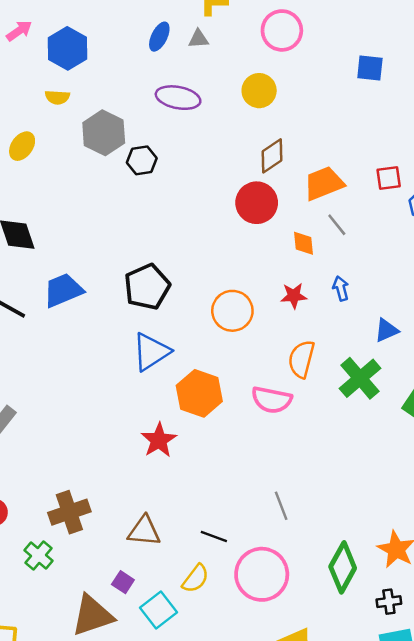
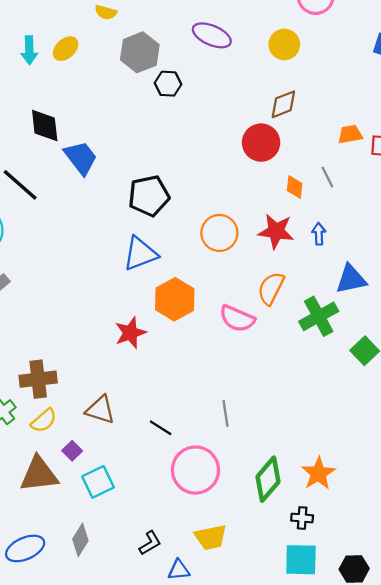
orange trapezoid: (324, 183) -> (350, 134), moved, size x0.7
blue trapezoid: (63, 290) -> (81, 158), moved, turned 63
red star: (294, 296) -> (276, 231), size x1.5
blue triangle: (387, 330) -> (351, 279), size x1.4
yellow semicircle: (195, 579) -> (44, 420), moved

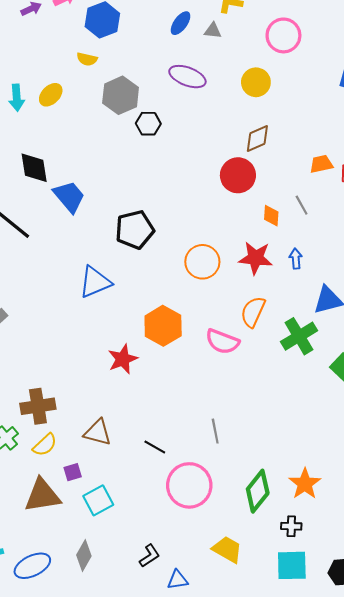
blue triangle: (140, 254) -> (95, 282), moved
purple square: (72, 451) -> (73, 472), turned 30
yellow trapezoid: (211, 537) -> (227, 549), moved, turned -136

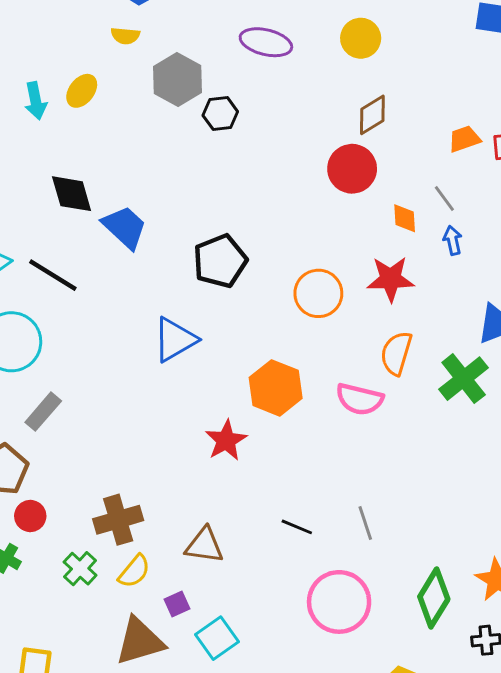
blue arrow: (296, 259) -> (453, 240), moved
black line: (155, 447) -> (297, 527), moved

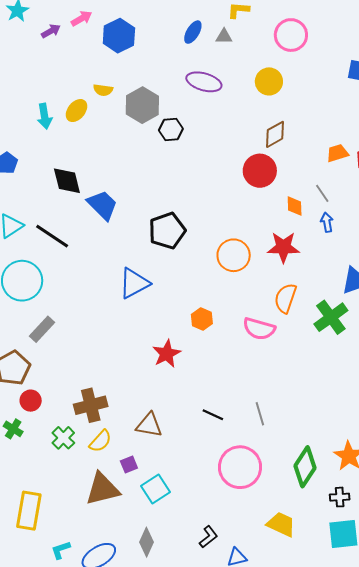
yellow semicircle: (125, 36) -> (103, 90), moved
orange hexagon: (276, 388) -> (202, 319), size x0.6

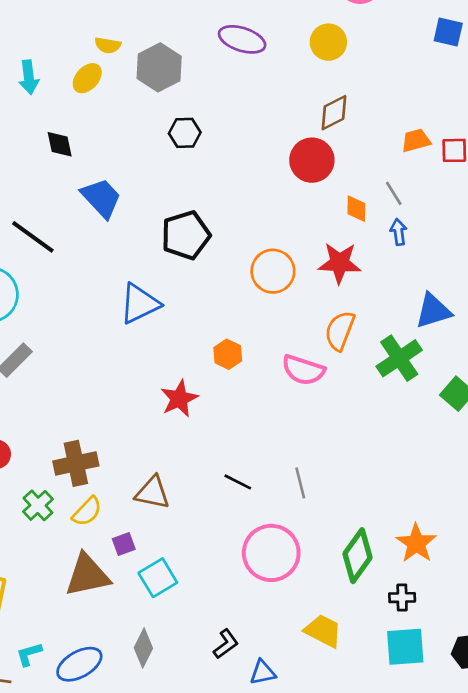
yellow ellipse: (76, 111) -> (87, 78), moved
black hexagon: (171, 130) -> (185, 133), moved
black diamond: (67, 181) -> (60, 144), moved, size x0.7

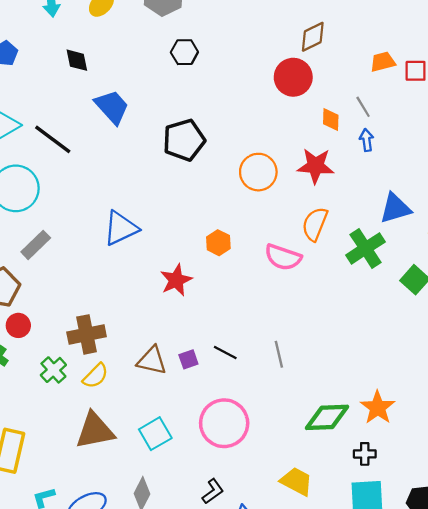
blue triangle: (140, 304) -> (121, 228), moved
purple square: (124, 544) -> (188, 359), moved
pink circle: (271, 553) -> (224, 423), moved
green diamond: (358, 556) -> (327, 417), turned 51

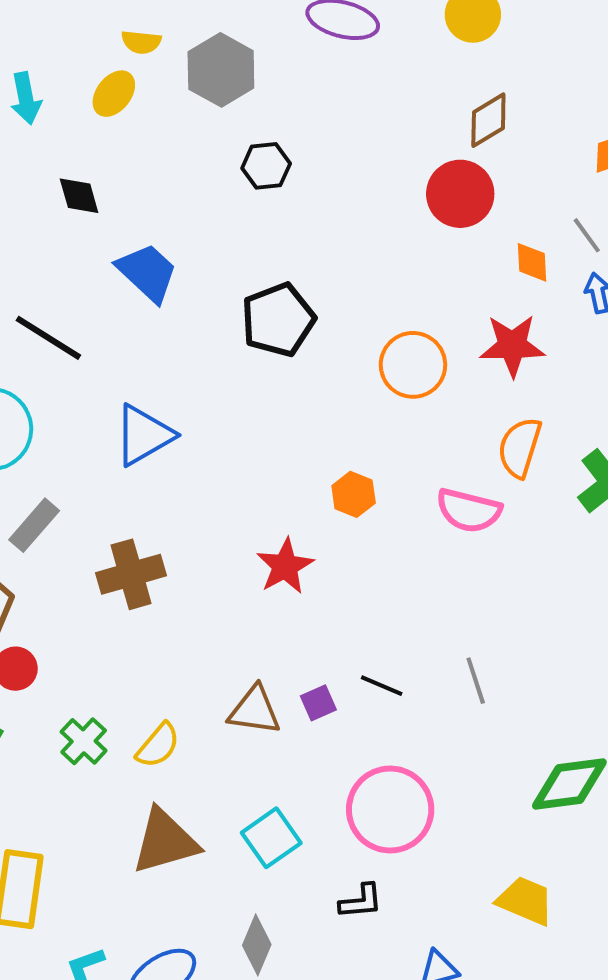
blue triangle: (121, 228) -> (144, 435), moved
brown cross: (87, 334) -> (131, 574), moved
black L-shape: (213, 491) -> (361, 901), moved, turned 35

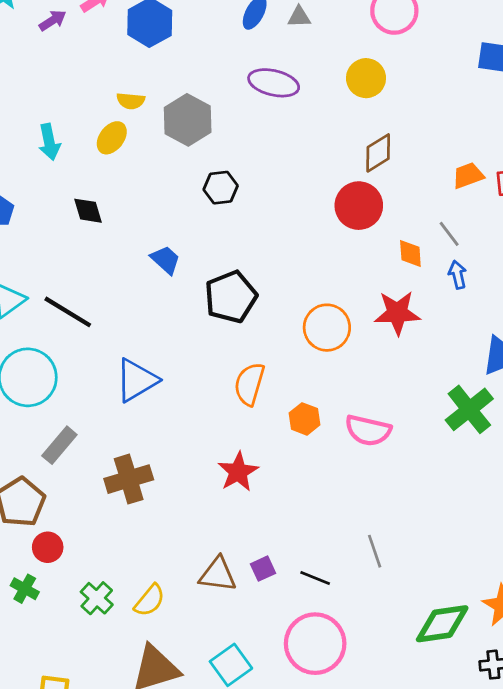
blue trapezoid: (147, 272) -> (166, 260), moved, size x0.7
orange semicircle: (520, 448) -> (249, 384), moved
orange hexagon: (354, 494) -> (304, 419), moved
black line: (382, 686) -> (315, 578), moved

